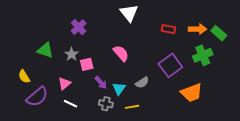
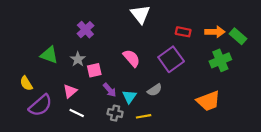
purple square: (170, 65) -> (171, 59), moved

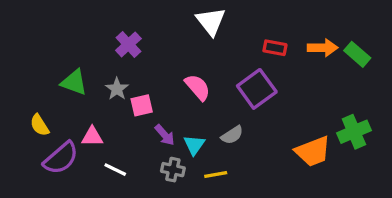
green cross: (220, 60) -> (354, 132), moved
pink triangle: (70, 91) -> (92, 137), moved, turned 40

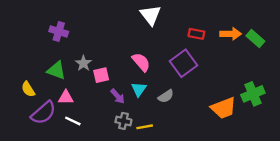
purple cross: (128, 44) -> (59, 31), moved, turned -30
green triangle: (74, 82) -> (56, 70), moved
cyan triangle: (194, 145) -> (139, 89), moved
white line: (115, 170) -> (73, 121), moved
yellow line: (216, 174) -> (145, 127), moved

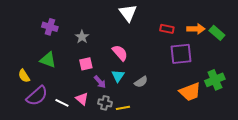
gray star: (83, 63) -> (82, 37), moved
purple square: (183, 63) -> (181, 54), moved, turned 30
pink triangle: (66, 97) -> (82, 99), moved, turned 40

